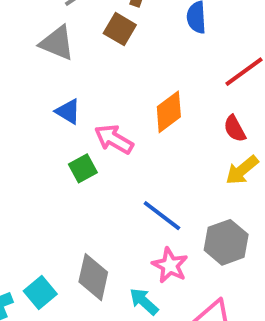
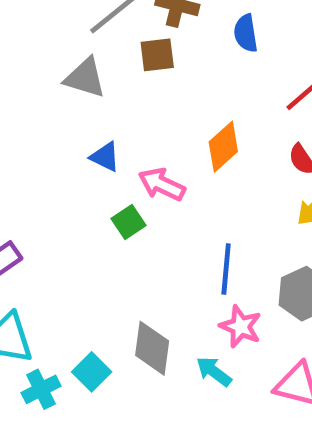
brown square: (120, 29) -> (157, 55), turned -32
blue line: (162, 216) -> (226, 269), turned 63

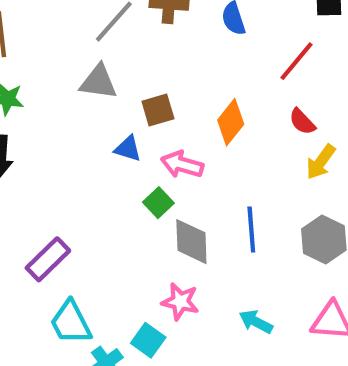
brown square: (157, 55) -> (158, 110), moved
pink star: (241, 326) -> (180, 302), moved
gray diamond: (152, 348) -> (191, 242), moved

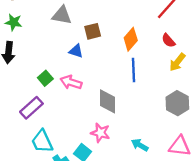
pink arrow: (182, 165) -> (71, 82), moved
green square: (158, 203) -> (45, 78), moved
blue line: (251, 230) -> (133, 70), moved

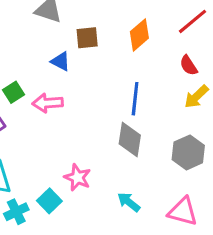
orange diamond: (131, 39) -> (139, 35), moved
pink arrow: (71, 82) -> (48, 103), turned -30
gray diamond: (107, 101) -> (130, 140), moved

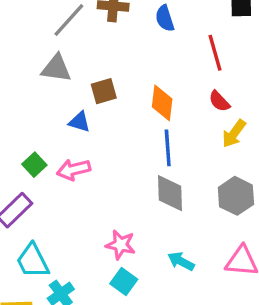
red line: (193, 21) -> (215, 53), turned -56
orange diamond: (139, 35) -> (162, 103), moved, turned -32
cyan square: (49, 201) -> (124, 281), moved

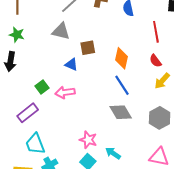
blue line: (168, 148) -> (122, 85), turned -35
gray diamond: (170, 193) -> (121, 112), turned -35
cyan arrow: (181, 261) -> (113, 153), moved

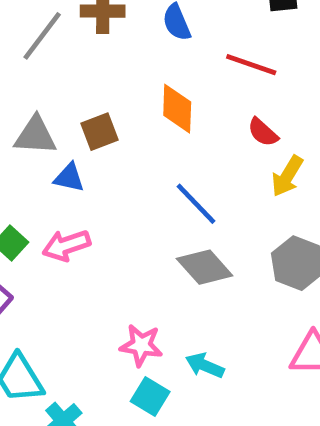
gray triangle: (61, 31) -> (35, 136), moved
red line: (156, 32) -> (251, 65), turned -50
orange diamond: (121, 58) -> (177, 109), moved

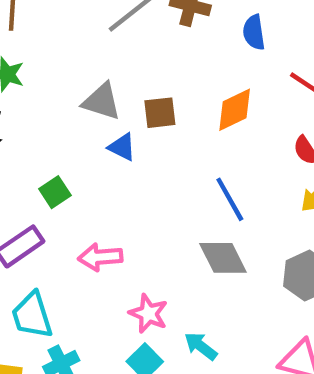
orange diamond: (177, 109) -> (235, 110), turned 48
pink arrow: (66, 245) -> (100, 257), moved

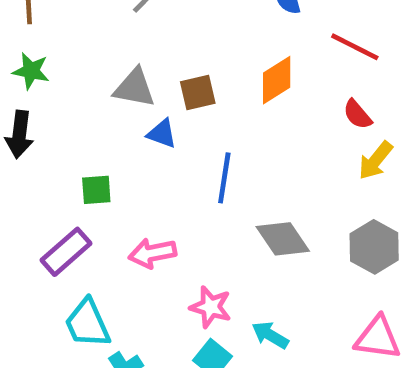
green square: (55, 192) -> (96, 190), turned 36
blue line: (230, 199) -> (224, 178), moved, turned 45

